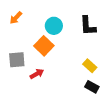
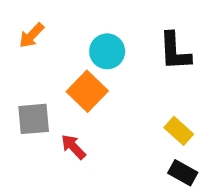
red arrow: (37, 74) -> (73, 147), turned -104

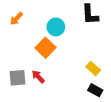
black L-shape: (175, 51) -> (90, 15), moved
gray square: (34, 119) -> (17, 78), moved

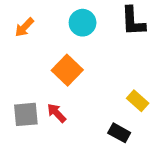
cyan circle: (56, 27) -> (83, 23), moved
black rectangle: (95, 90) -> (119, 133), moved

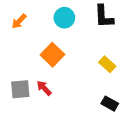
yellow rectangle: (138, 101) -> (107, 64), moved
black rectangle: (119, 133) -> (110, 104), moved

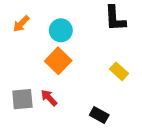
cyan circle: (64, 18) -> (61, 30), moved
black rectangle: (110, 104) -> (99, 115), moved

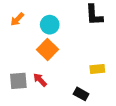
yellow rectangle: (119, 71) -> (97, 69), moved, turned -48

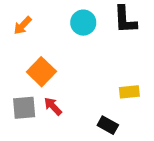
cyan circle: (50, 25) -> (83, 23), moved
orange square: (48, 50) -> (41, 72), moved

